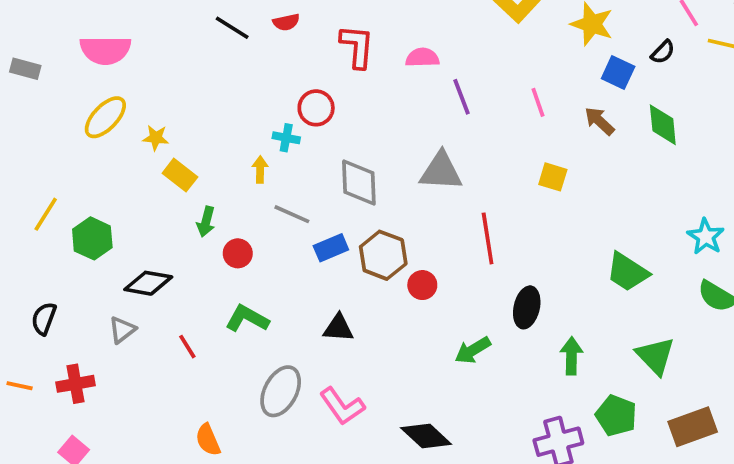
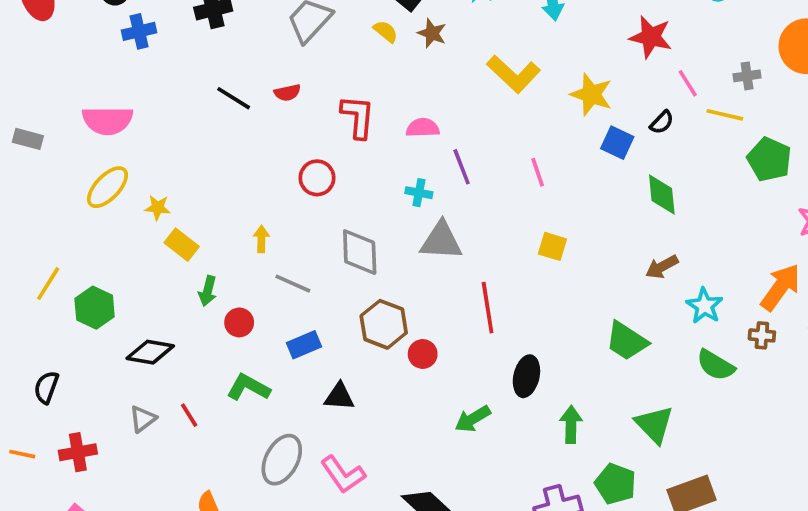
brown arrow: (599, 121) -> (662, 267), moved, turned -72
cyan cross: (286, 138) -> (419, 193), moved
blue rectangle: (331, 248) -> (304, 345), moved
gray triangle: (122, 330) -> (143, 419), moved

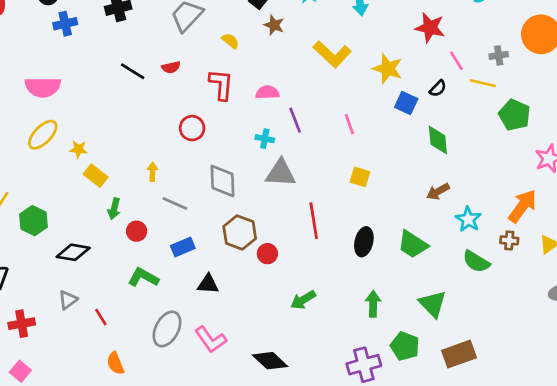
yellow semicircle: (386, 31) -> (230, 41), moved
black ellipse: (526, 376) -> (364, 242), moved
red line: (189, 415) -> (101, 317), moved

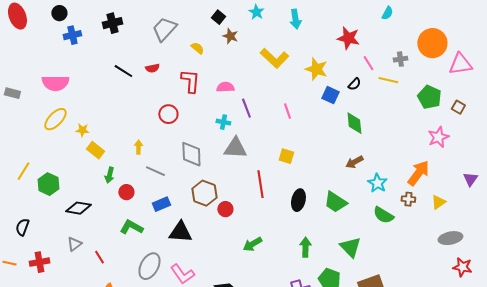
green pentagon: (515, 115) -> (429, 97), moved
yellow square: (360, 177) -> (286, 156), moved
black triangle: (208, 284) -> (180, 232), size x1.4

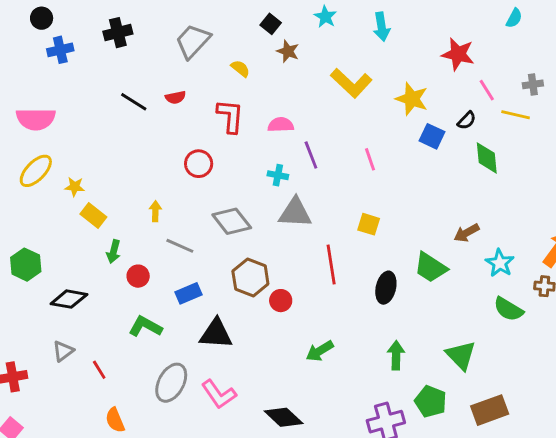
green diamond: (354, 123) -> (487, 158), moved
gray diamond: (191, 154) -> (232, 221), turned -36
green trapezoid: (335, 202) -> (431, 267), moved

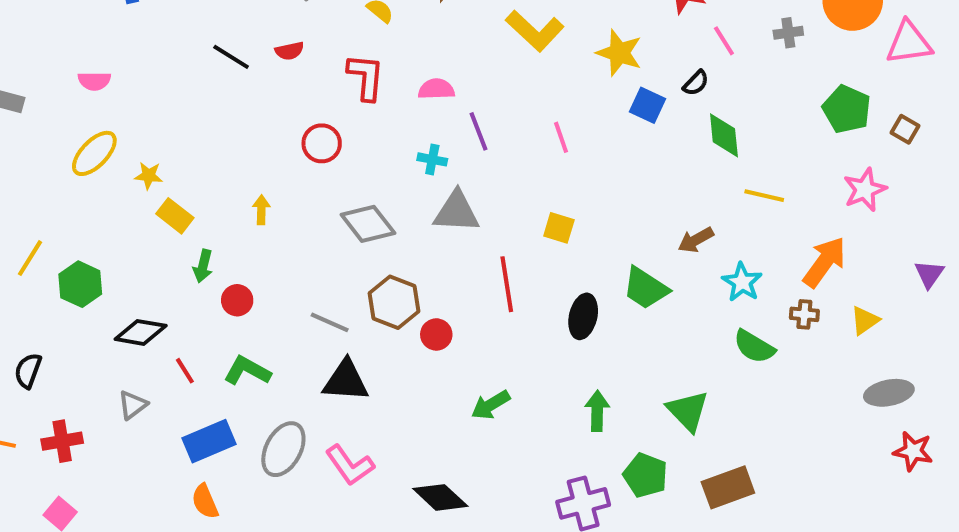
yellow line: (516, 115) -> (764, 196), moved
pink semicircle: (36, 119) -> (94, 81), size x0.6
gray line: (180, 246) -> (330, 322), moved
blue rectangle: (189, 293) -> (209, 441), moved, size x1.4
red line: (99, 370) -> (185, 371), moved

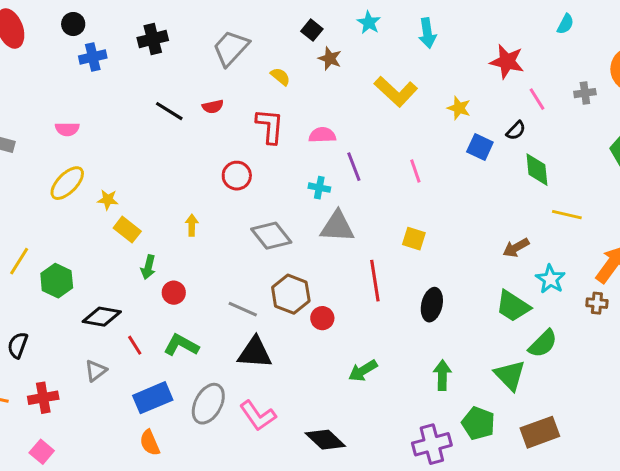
yellow star: (619, 53) -> (459, 108), size x0.7
green trapezoid: (645, 288) -> (513, 306), moved
green semicircle: (754, 347) -> (543, 344), moved, turned -76

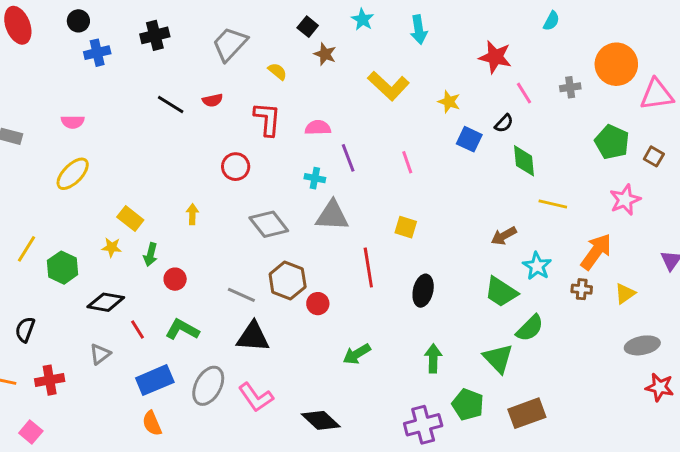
yellow star: (108, 200) -> (112, 247), moved
pink square: (42, 452) -> (31, 432), moved

